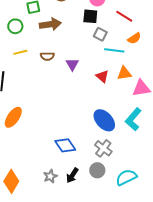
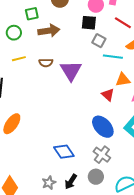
purple triangle: (72, 64) -> (71, 71), size x1.6
red triangle: (102, 76) -> (108, 95), moved

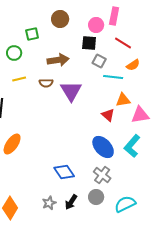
brown arrow: (49, 31) -> (58, 60), moved

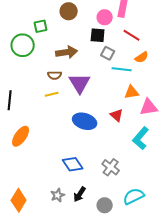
green circle: (14, 53) -> (23, 45), size x1.5
yellow line: (19, 79) -> (52, 94), moved
red triangle: (108, 115) -> (117, 115), moved
blue ellipse: (103, 147) -> (85, 121), moved, turned -30
gray circle: (96, 197) -> (105, 205), moved

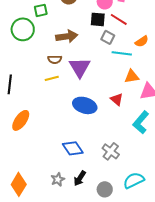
red line: (132, 35) -> (119, 19), moved

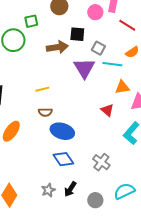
black square: (98, 19) -> (77, 34), moved
red line: (119, 19) -> (127, 25), moved
brown semicircle: (55, 59) -> (45, 112), moved
purple triangle: (80, 67) -> (84, 68), moved
blue ellipse: (85, 105) -> (62, 131), moved

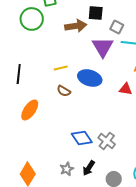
red triangle: (107, 110) -> (126, 89), turned -32
brown semicircle: (45, 112) -> (64, 91), turned 32
blue ellipse: (62, 131) -> (90, 78), moved
gray cross: (101, 162) -> (107, 141), moved

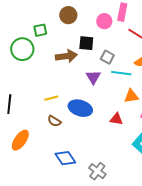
purple triangle: (103, 47) -> (93, 77), size x0.7
blue diamond: (82, 138) -> (65, 158), moved

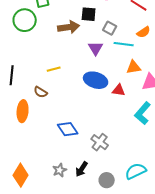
blue ellipse: (80, 108) -> (96, 80), moved
brown semicircle: (54, 121) -> (41, 92), moved
orange ellipse: (20, 140) -> (23, 111), turned -30

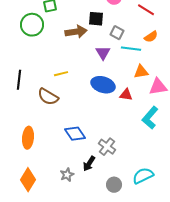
brown semicircle: (41, 92) -> (48, 97), size x1.5
orange ellipse: (23, 111) -> (28, 138), moved
black arrow: (82, 169) -> (89, 164), moved

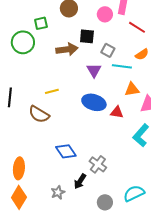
orange ellipse: (28, 138) -> (19, 168), moved

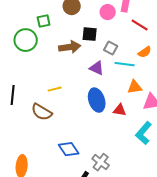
purple triangle: (94, 70) -> (97, 68), turned -35
blue ellipse: (94, 102) -> (97, 100), turned 55

